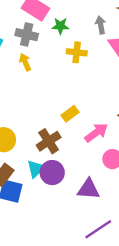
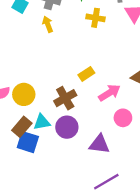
cyan triangle: (36, 169) -> (42, 122), moved, turned 30

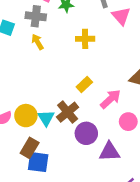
yellow cross: (96, 18) -> (85, 39), moved
cyan triangle: (42, 122) -> (46, 118), moved, turned -42
purple circle: (67, 127) -> (86, 133), moved

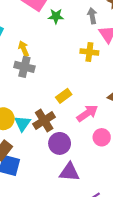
gray cross: (36, 16) -> (24, 67), moved
yellow cross: (85, 39) -> (89, 52), moved
purple triangle: (109, 152) -> (69, 172), moved

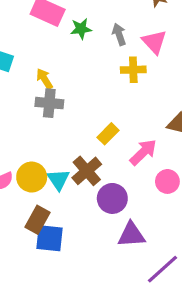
gray arrow: (92, 16) -> (119, 34), moved

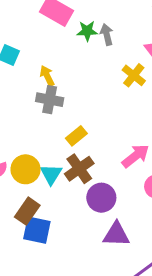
gray arrow: (119, 34) -> (107, 35), moved
yellow cross: (133, 70) -> (134, 75), turned 35
yellow rectangle: (108, 134) -> (76, 136), moved

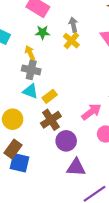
green star: (87, 31) -> (42, 32), moved
yellow cross: (134, 75) -> (71, 41), moved
cyan triangle: (51, 174) -> (30, 91), moved, turned -42

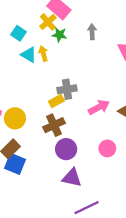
yellow cross: (71, 41) -> (48, 22), moved
gray cross: (31, 70) -> (67, 89), moved, turned -30
cyan triangle: (30, 91) -> (29, 55), moved
pink arrow: (91, 112) -> (99, 107), moved

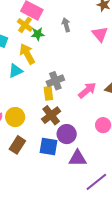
yellow arrow: (43, 54) -> (27, 54), size x1.5
cyan triangle: (29, 55) -> (16, 71), moved, turned -42
yellow rectangle: (56, 101) -> (48, 93), turned -56
blue square: (15, 164) -> (49, 146), moved

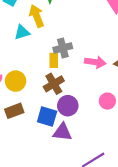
pink arrow: (87, 90) -> (95, 62), turned 42
brown rectangle: (17, 145) -> (14, 111), turned 30
purple triangle: (78, 158) -> (62, 132), moved

